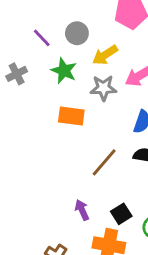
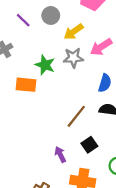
green star: (64, 71) -> (45, 65), moved
orange rectangle: (71, 116) -> (26, 85), moved
black square: (121, 214) -> (89, 145), moved

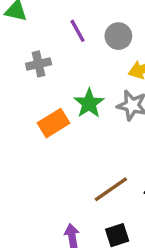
orange rectangle: (26, 85) -> (54, 123), turned -54

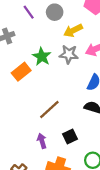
brown line: (111, 189) -> (49, 110), moved

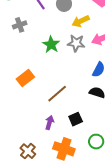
orange rectangle: (21, 72) -> (25, 78), moved
purple arrow: (42, 141) -> (49, 123), turned 32

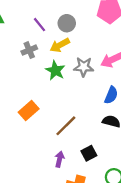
yellow arrow: (81, 21) -> (60, 45), moved
gray cross: (20, 25) -> (29, 50), moved

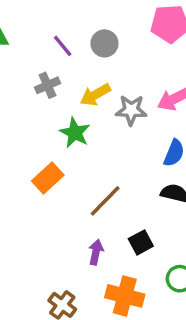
yellow arrow: (60, 45) -> (95, 95), moved
green star: (55, 70) -> (75, 133), moved

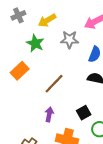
gray star: (131, 110) -> (69, 40), moved
black square: (141, 242) -> (84, 113), moved

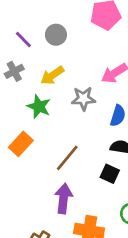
black square: (84, 113) -> (110, 174), moved, turned -32
purple arrow: (49, 114) -> (64, 199), size x1.5

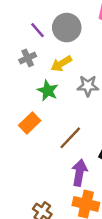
gray circle: (56, 35) -> (67, 28), size x1.5
purple arrow: (64, 199) -> (79, 173), moved

